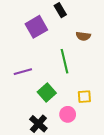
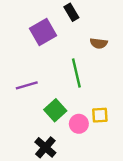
pink circle: (68, 114) -> (79, 124), moved

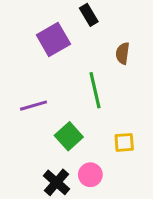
brown semicircle: (99, 43) -> (123, 53), turned 91
pink circle: (79, 124) -> (90, 175), moved

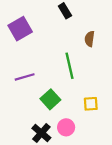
purple square: (53, 39) -> (20, 29), moved

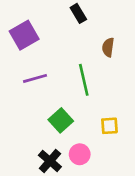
purple line: (25, 77) -> (35, 78), moved

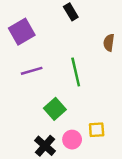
brown semicircle: (108, 47) -> (109, 43), moved
yellow square: (109, 126) -> (97, 130), moved

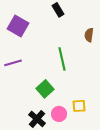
purple square: (22, 32) -> (18, 26), turned -30
purple line: (32, 71) -> (13, 63), moved

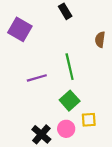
purple line: (13, 63) -> (37, 78), moved
green square: (45, 89) -> (70, 101), moved

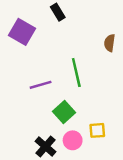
black rectangle: (65, 11) -> (58, 12), moved
green square: (70, 101) -> (64, 112), moved

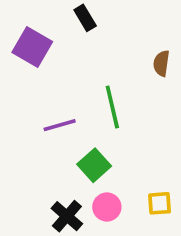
yellow square: (97, 130) -> (160, 203), moved

